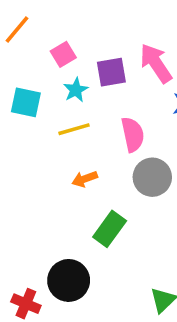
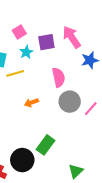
yellow line: (74, 129) -> (15, 73), moved
green rectangle: (110, 229) -> (45, 145), moved

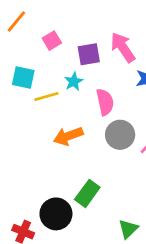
cyan star: (26, 52) -> (74, 82), moved
orange arrow: (31, 103) -> (68, 136), size x1.5

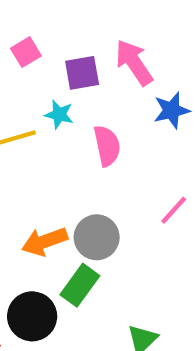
cyan star: (74, 82) -> (59, 115), turned -30
gray circle: (120, 135) -> (97, 237), moved
orange arrow: (68, 136) -> (45, 241), moved

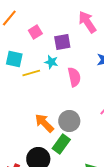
pink arrow: (134, 62) -> (87, 22), moved
orange arrow: (45, 241) -> (44, 123), turned 65

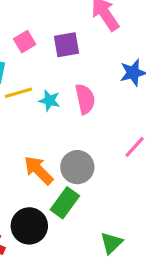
pink square: (35, 32) -> (25, 42), moved
cyan star: (51, 62) -> (49, 101), moved

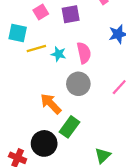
gray circle: (77, 167) -> (78, 84), moved

